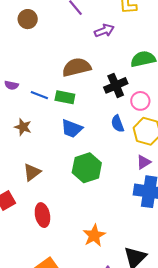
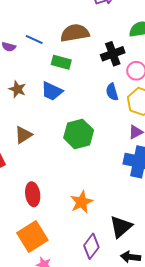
blue line: (39, 95) -> (34, 40), moved
blue trapezoid: (72, 129) -> (52, 91), moved
red ellipse: (42, 215) -> (33, 194), moved

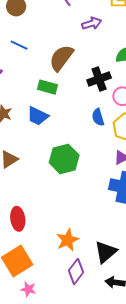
brown semicircle: (75, 33) -> (61, 58), turned -44
blue line: (34, 40) -> (19, 45), moved
orange star: (82, 202) -> (68, 240), moved

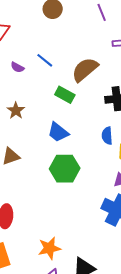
blue line: (19, 45) -> (45, 60), moved
blue trapezoid: (38, 116) -> (58, 132), moved

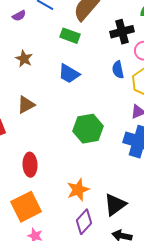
purple semicircle: (17, 67) -> (19, 16), turned -48
green hexagon: (65, 169) -> (88, 129), moved

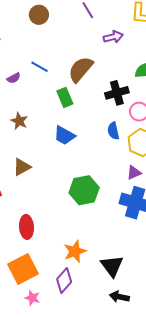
green rectangle: (70, 36) -> (65, 97), turned 48
black triangle: (115, 205) -> (112, 266), turned -30
purple diamond: (84, 222) -> (64, 280), moved

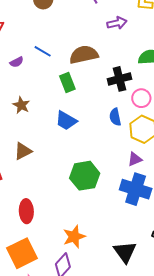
brown semicircle: (81, 69) -> (84, 55), turned 36
black triangle: (112, 266) -> (125, 252), moved

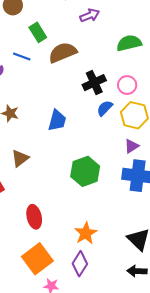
black cross: (119, 79) -> (94, 83), moved
green rectangle: (67, 83) -> (38, 32), moved
blue semicircle: (115, 117) -> (105, 108), turned 66
blue trapezoid: (66, 121) -> (57, 120), turned -95

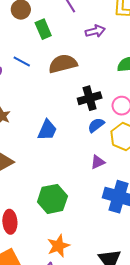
green rectangle: (38, 32) -> (43, 29), moved
purple triangle: (132, 146) -> (98, 162), moved
green hexagon: (85, 171) -> (52, 199), moved

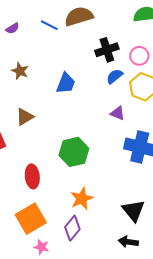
blue line: (22, 62) -> (49, 25), moved
purple triangle: (98, 162) -> (118, 113), turned 49

